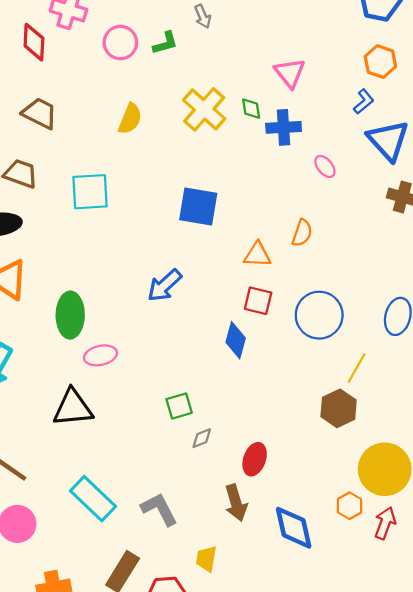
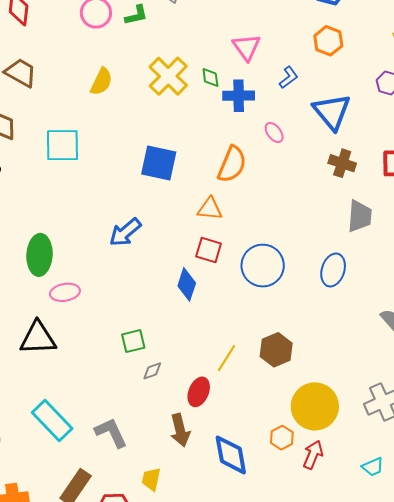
blue L-shape: (364, 102) -> (289, 77), moved
orange semicircle: (302, 233) -> (232, 164), moved, size x1.5
yellow line: (357, 368) -> (227, 358), moved

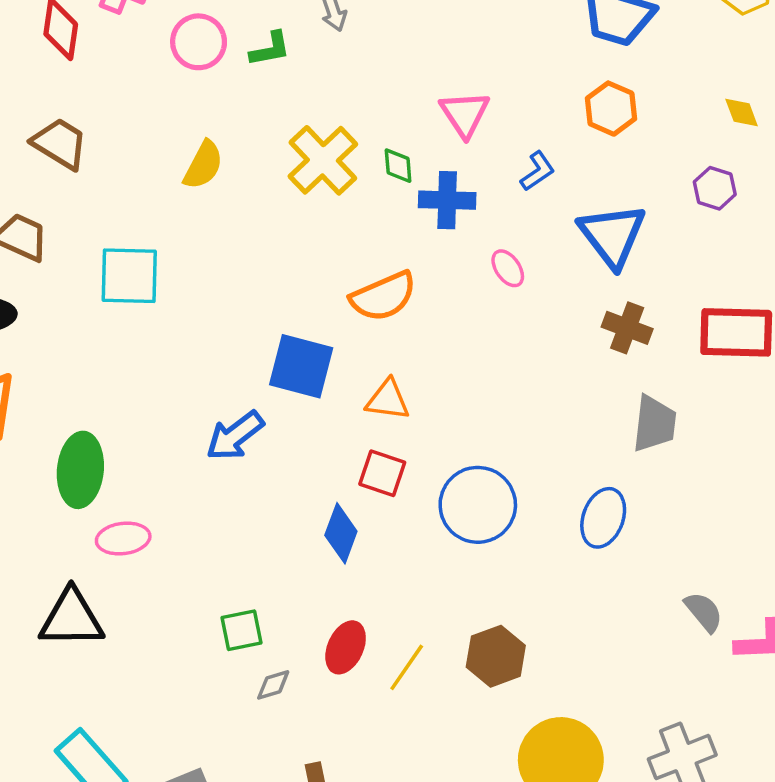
blue square: (159, 163) -> (301, 366), moved
orange semicircle: (232, 164) -> (383, 296), moved, turned 42
red ellipse: (199, 392) -> (346, 647), moved

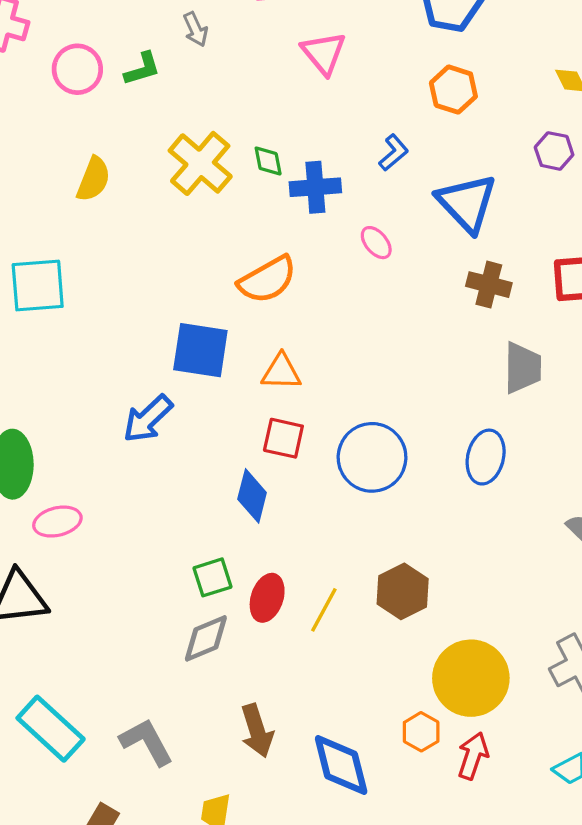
pink triangle: (465, 114) -> (324, 53), moved
green square: (241, 630) -> (212, 577), moved
gray diamond: (273, 685) -> (206, 638), size x1.6

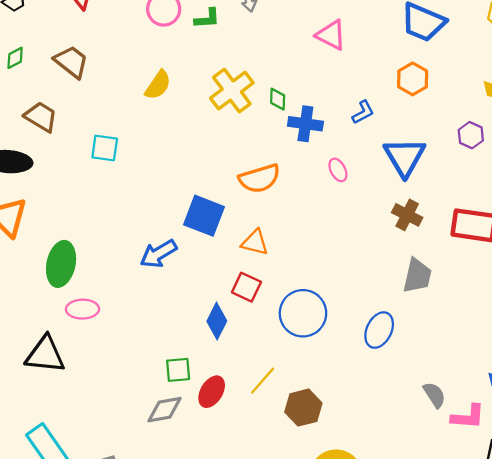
pink triangle: (324, 53) -> (331, 35), turned -36
cyan square: (38, 285) -> (105, 148), size x0.7
yellow line: (324, 610) -> (263, 381), moved

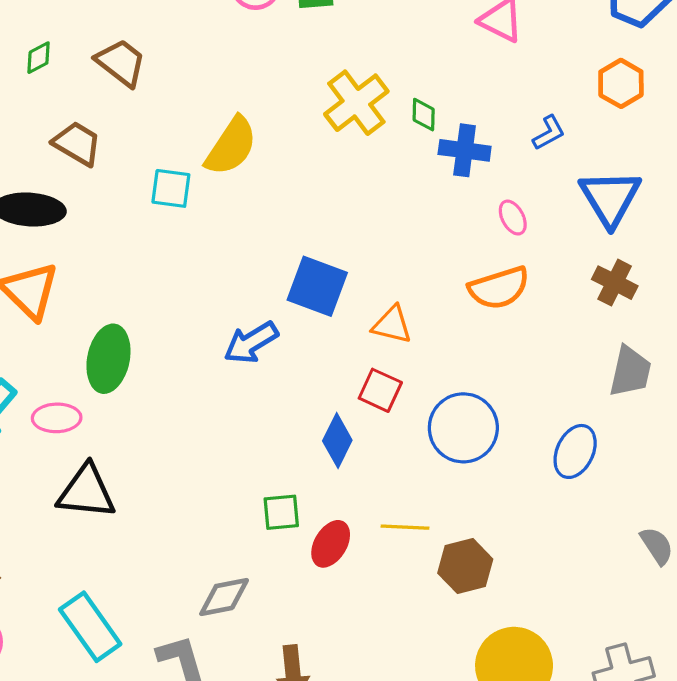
yellow semicircle: (158, 85) -> (231, 146), moved, size x1.4
orange semicircle: (260, 178) -> (499, 288), moved
pink ellipse: (83, 309) -> (57, 418), moved
yellow line: (263, 381) -> (405, 527), turned 52
gray diamond: (165, 410) -> (224, 597), moved

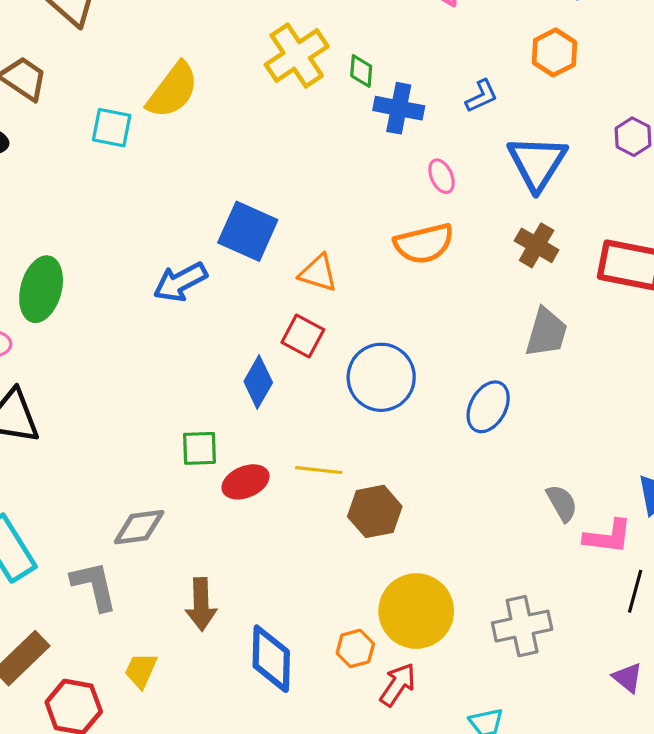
red ellipse: (331, 544) -> (246, 482), turned 33

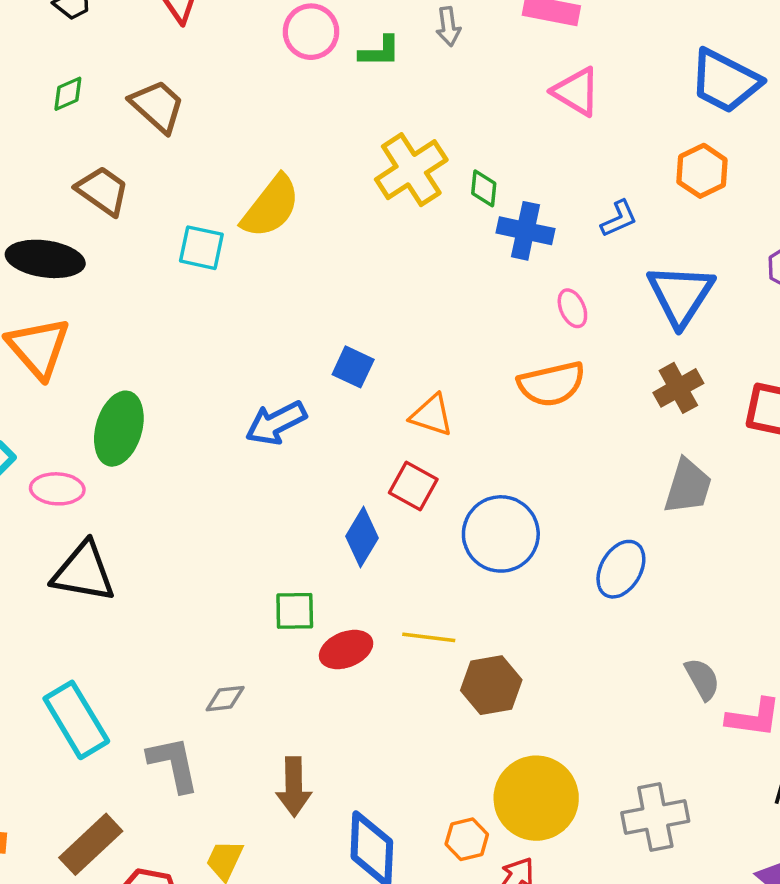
blue square: (248, 231) -> (353, 367), size x0.6
brown cross: (537, 245) -> (678, 388), turned 30
gray diamond: (139, 527) -> (225, 699), size x0.7

